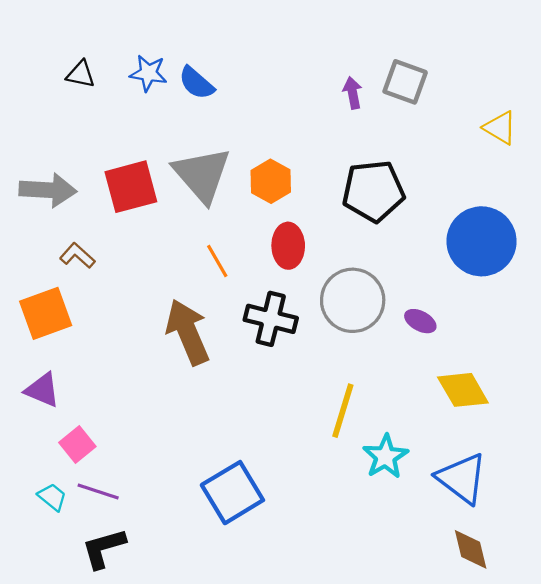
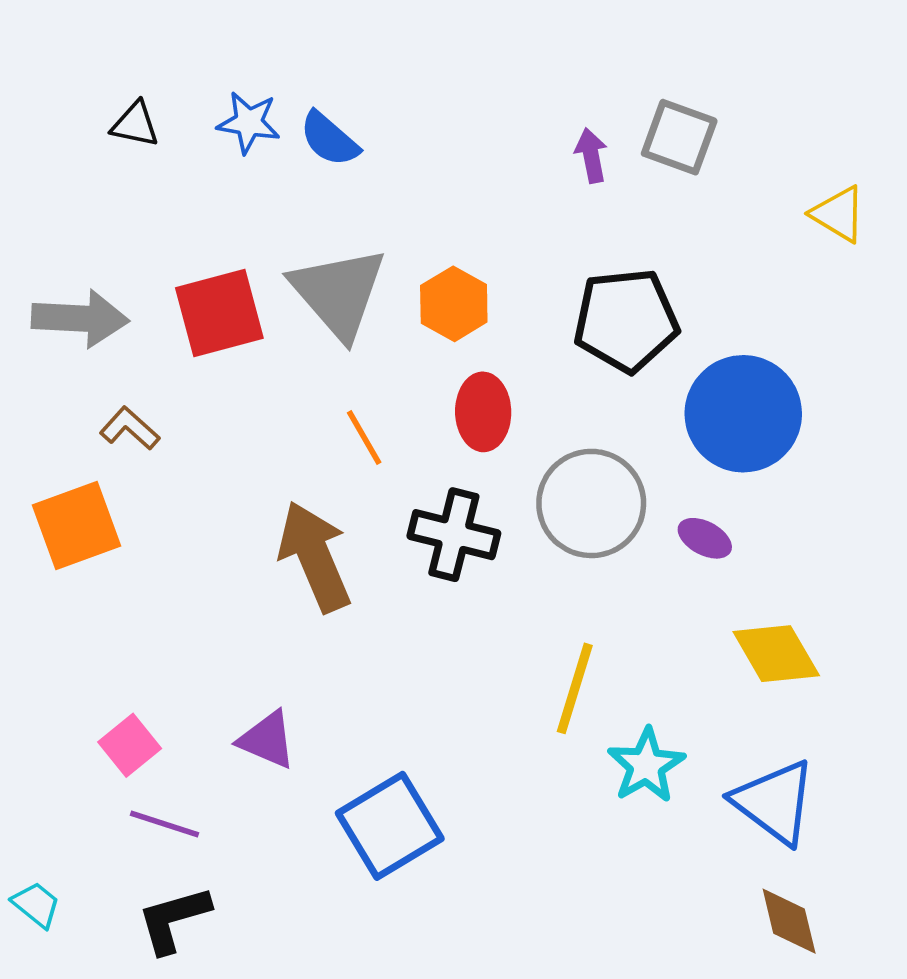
blue circle: (482, 241) -> (743, 414), moved
purple triangle: (42, 390) -> (267, 740), moved
cyan trapezoid: (52, 497) -> (36, 905), moved

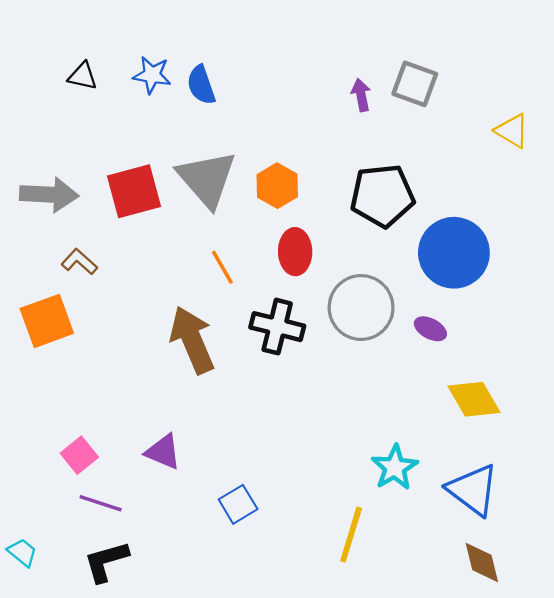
blue semicircle: (329, 139) -> (201, 85), turned 30
yellow line: (575, 688) -> (351, 535), moved
blue square: (390, 826) -> (238, 504), size x0.6

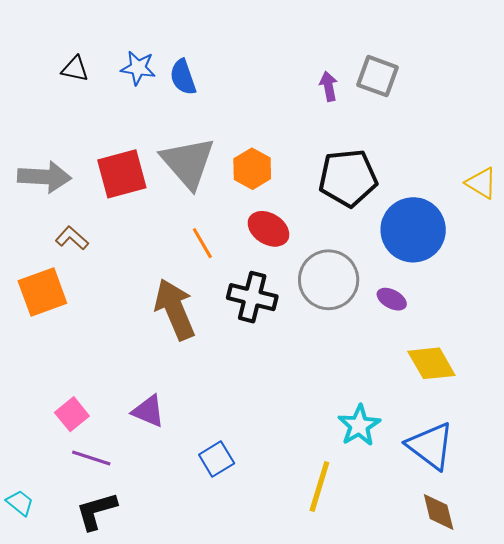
yellow triangle: (512, 131) -> (481, 183), moved
red ellipse: (295, 252) -> (268, 229), turned -57

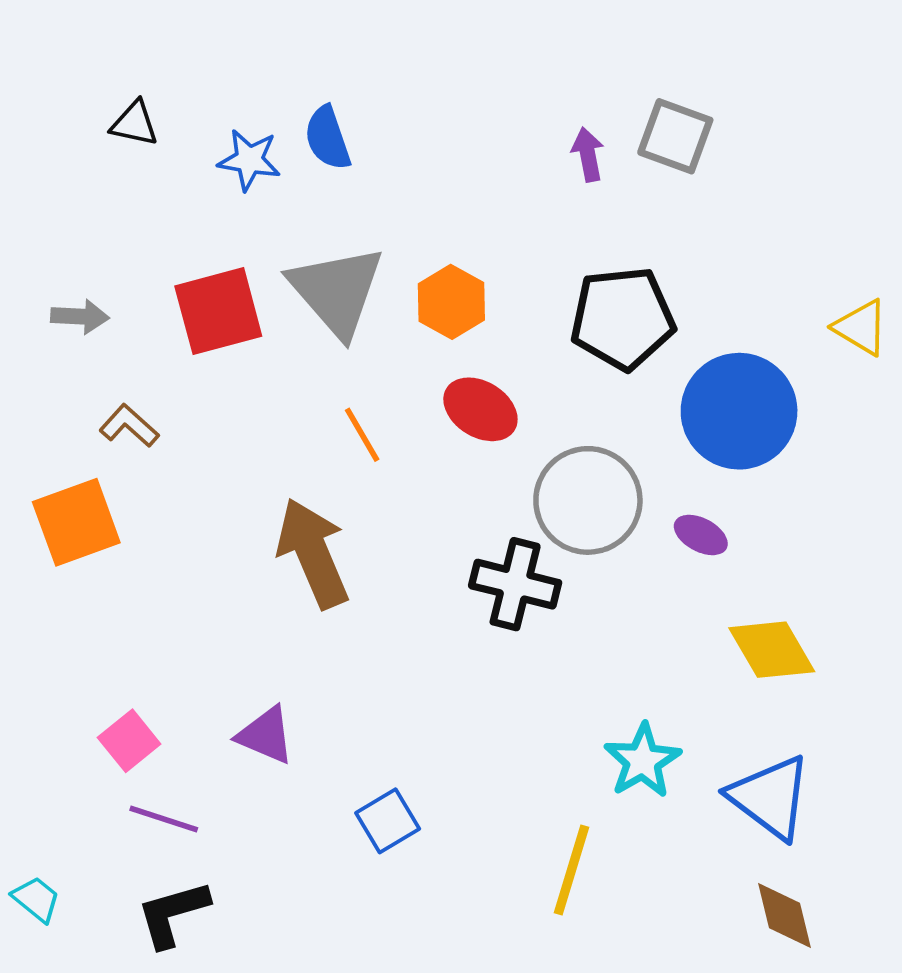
blue star: (138, 68) -> (249, 160), moved
gray arrow: (44, 177) -> (80, 317), size x0.6
black cross: (252, 297) -> (515, 584), moved

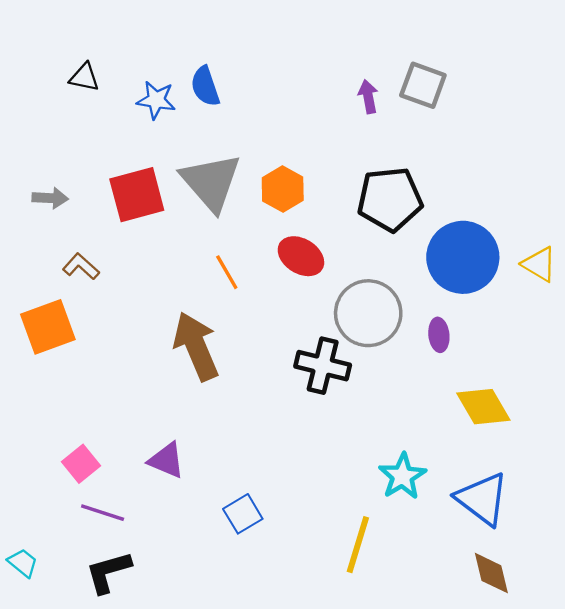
yellow triangle: (861, 327) -> (539, 264), moved
purple ellipse: (701, 535) -> (439, 335), turned 56

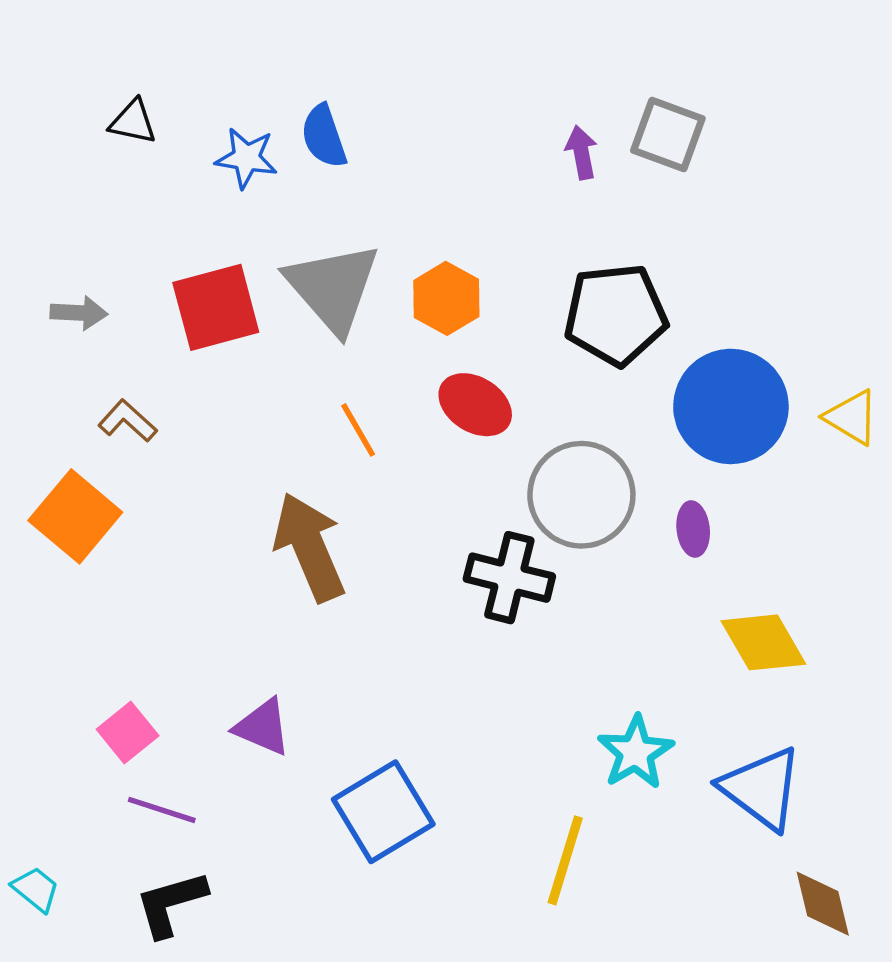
orange square: (48, 327) -> (75, 516), turned -30
blue square: (243, 514) -> (383, 812), size x1.6
brown diamond: (491, 573) -> (823, 904), moved

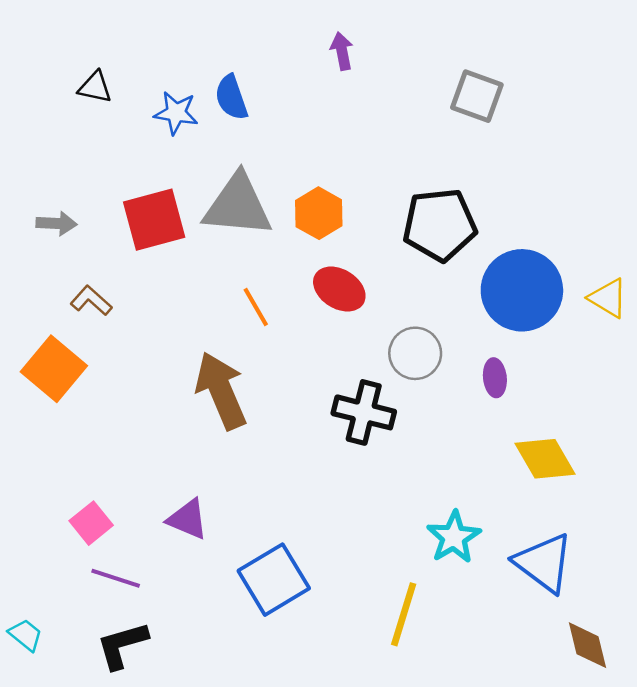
purple arrow: (581, 153) -> (342, 51), moved
gray triangle: (333, 288) -> (238, 205), turned -44
gray circle: (581, 495) -> (415, 353), size x0.7

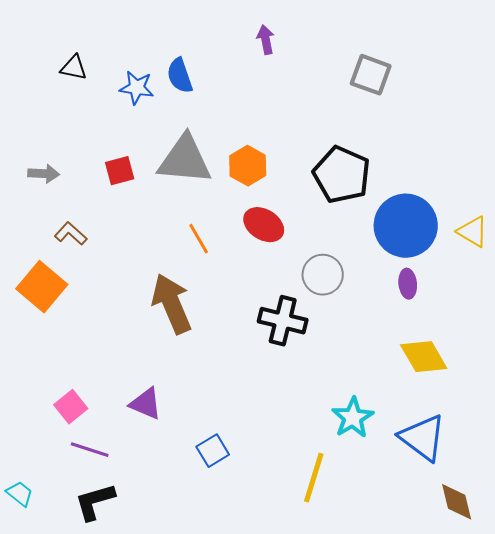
red square: (154, 220) -> (120, 171), size x0.6
black pentagon: (440, 225) -> (342, 175), turned 30
purple ellipse: (495, 378) -> (408, 284), moved
blue square: (274, 580) -> (213, 451), size x0.6

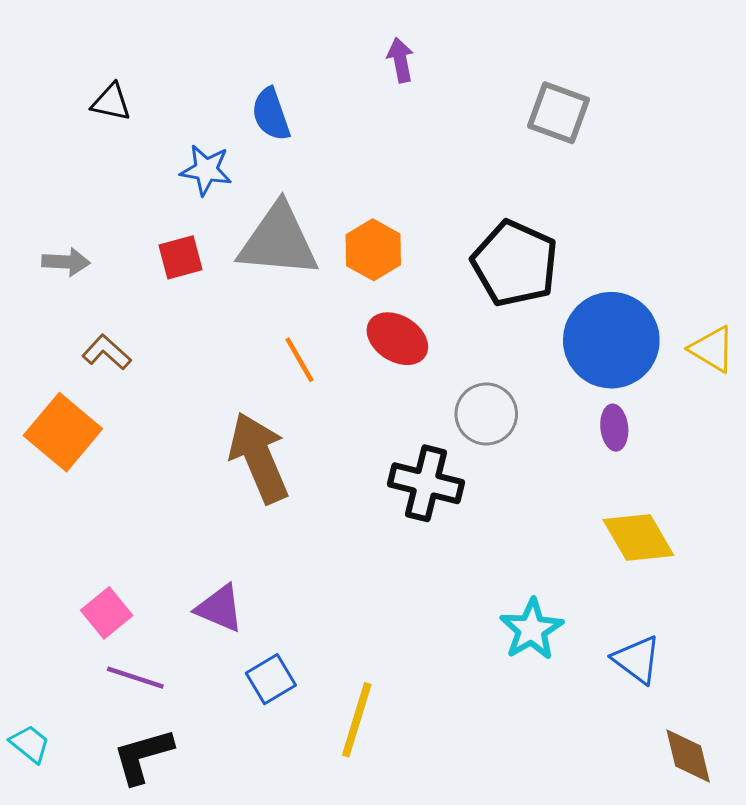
blue star: (137, 88) -> (206, 170), moved
blue triangle: (423, 438) -> (637, 660), size x0.7
blue square: (213, 451) -> (271, 679), moved
yellow line: (314, 478) -> (357, 720), moved

